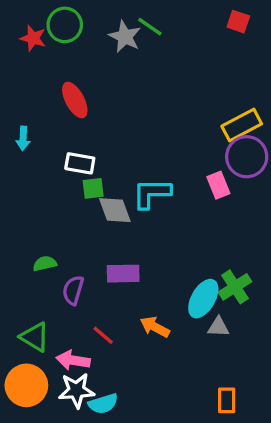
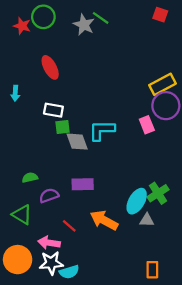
purple semicircle: (73, 290) -> (49, 196), turned 54
orange arrow: (155, 327) -> (104, 220), size x1.4
green triangle: (35, 337) -> (22, 215), moved

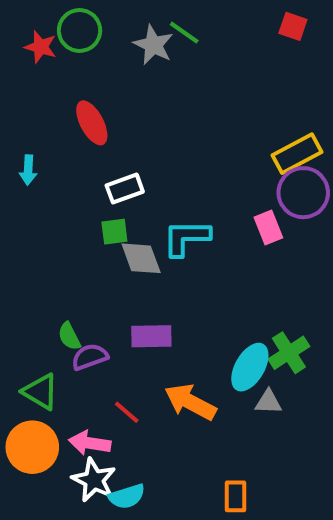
white rectangle: (53, 110) -> (125, 189), moved, turned -30
green semicircle: (30, 178) -> (69, 336), moved, turned -104
orange circle: (18, 260) -> (32, 447), moved
white star: (51, 263) -> (94, 480), turned 30
orange rectangle: (152, 270) -> (236, 496), moved

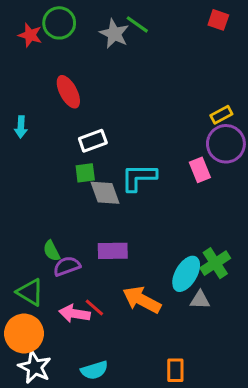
yellow rectangle: (297, 154) -> (221, 115), size x0.6
pink arrow: (90, 443) -> (74, 314), moved
white star: (94, 480) -> (35, 367), moved

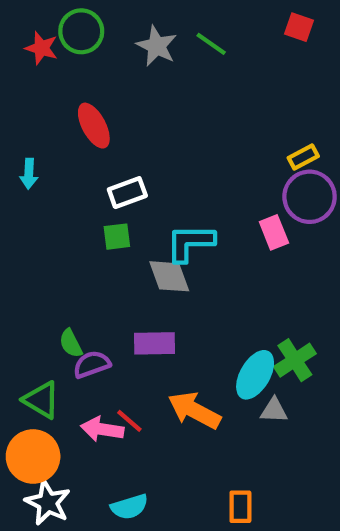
green line: (137, 24) -> (211, 44), moved
gray diamond: (105, 193) -> (169, 276), moved

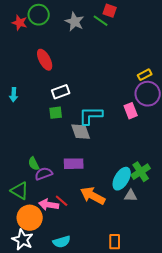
red square: (299, 27) -> (110, 11), moved
cyan arrow: (29, 174) -> (14, 95), moved
orange circle: (33, 456) -> (30, 218), moved

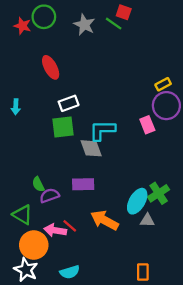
green square: (56, 113) -> (63, 127), size x1.5
orange rectangle: (115, 242) -> (143, 272), moved

